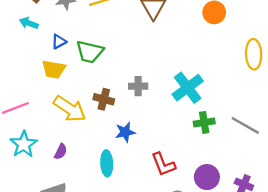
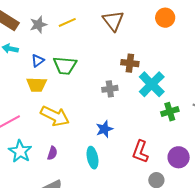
brown cross: (104, 99) -> (130, 63), moved
red L-shape: (163, 164) -> (140, 152), turned 50

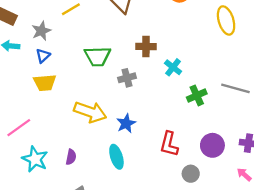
gray star: (38, 25) -> (41, 31), moved
green trapezoid: (65, 66) -> (97, 56), moved
cyan cross: (152, 84) -> (173, 67), size x0.6
yellow arrow: (55, 116) -> (90, 112), moved

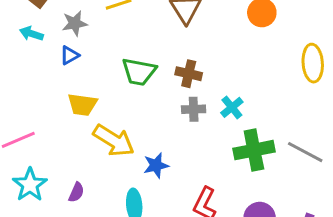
brown cross: (146, 46) -> (189, 74), moved
gray cross: (127, 78) -> (194, 109), moved
yellow trapezoid: (45, 83) -> (82, 105), moved
green cross: (197, 95) -> (254, 150), size x1.5

